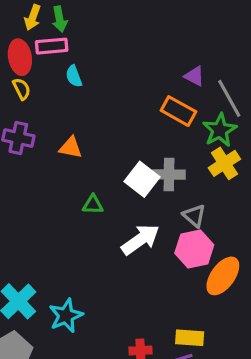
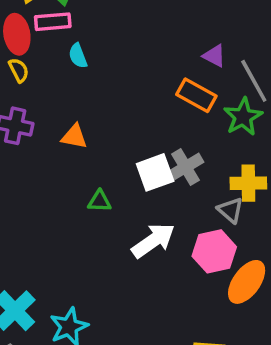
yellow cross: (224, 163) -> (248, 183), moved, turned 32
gray cross: (169, 174) -> (186, 167), turned -32
white square: (142, 179) -> (155, 172), turned 32
gray triangle: (194, 216) -> (230, 210), moved

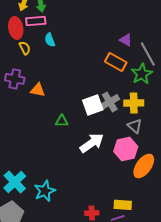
yellow semicircle: (19, 70) -> (25, 48), moved
orange triangle: (74, 137) -> (38, 90), moved
yellow cross: (248, 183) -> (134, 103), moved

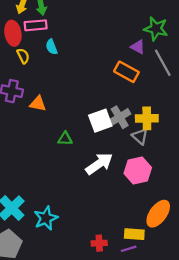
green star: (142, 74) -> (156, 29), moved, turned -30
gray triangle: (135, 126) -> (140, 136), moved
orange ellipse: (144, 166) -> (158, 214), moved

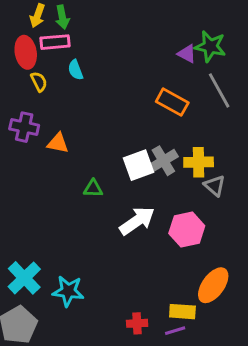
purple triangle: (138, 47) -> (187, 54), moved
gray triangle: (140, 136) -> (215, 186), moved
cyan star: (46, 218) -> (68, 291), turned 30

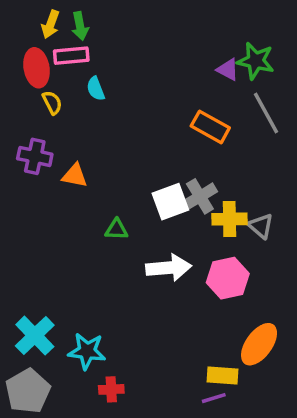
yellow cross: (199, 162) -> (229, 219), moved
white arrow: (137, 221) -> (169, 268), turned 30
red cross: (137, 323) -> (111, 389), moved

